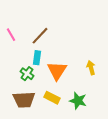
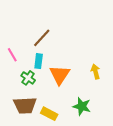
pink line: (11, 35) -> (12, 55), moved
yellow rectangle: (52, 98) -> (49, 114), moved

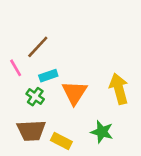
brown line: (42, 38) -> (38, 47), moved
cyan rectangle: (39, 61) -> (48, 76), turned 64
yellow arrow: (95, 72) -> (119, 89), size x1.6

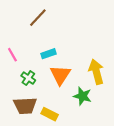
brown line: (38, 47) -> (38, 18), moved
cyan rectangle: (48, 76) -> (49, 54), moved
green star: (102, 132) -> (82, 96), moved

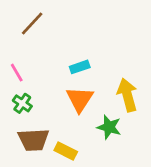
brown line: (38, 18) -> (32, 24), moved
cyan rectangle: (49, 54) -> (80, 67), moved
green cross: (28, 78) -> (22, 103), moved

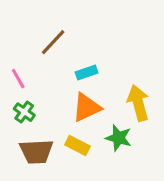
brown line: (32, 24) -> (53, 42), moved
orange triangle: (80, 99) -> (87, 107), turned 32
yellow rectangle: (66, 151) -> (77, 146), moved

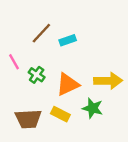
cyan rectangle: (87, 73) -> (68, 40), moved
yellow arrow: (138, 103) -> (108, 81), turned 104
green cross: (24, 112) -> (37, 75), moved

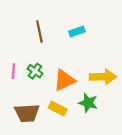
brown line: (41, 33) -> (39, 31), turned -55
cyan rectangle: (68, 40) -> (77, 31), moved
pink line: (14, 62) -> (13, 71), moved, turned 35

